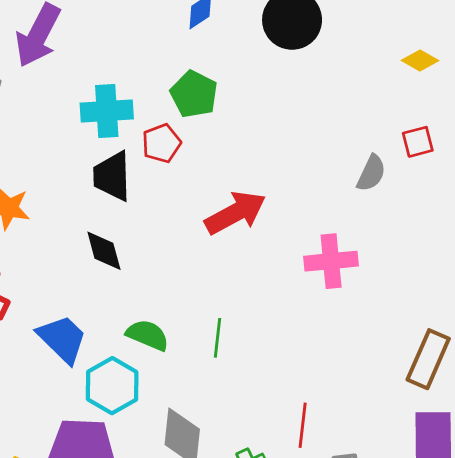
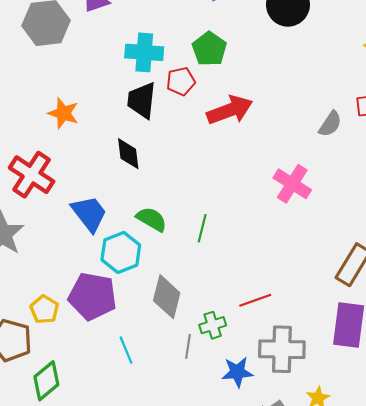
red arrow: (235, 213) -> (230, 110), moved
pink cross: (331, 261) -> (292, 184), turned 30
red line: (303, 425) -> (255, 300), turned 56

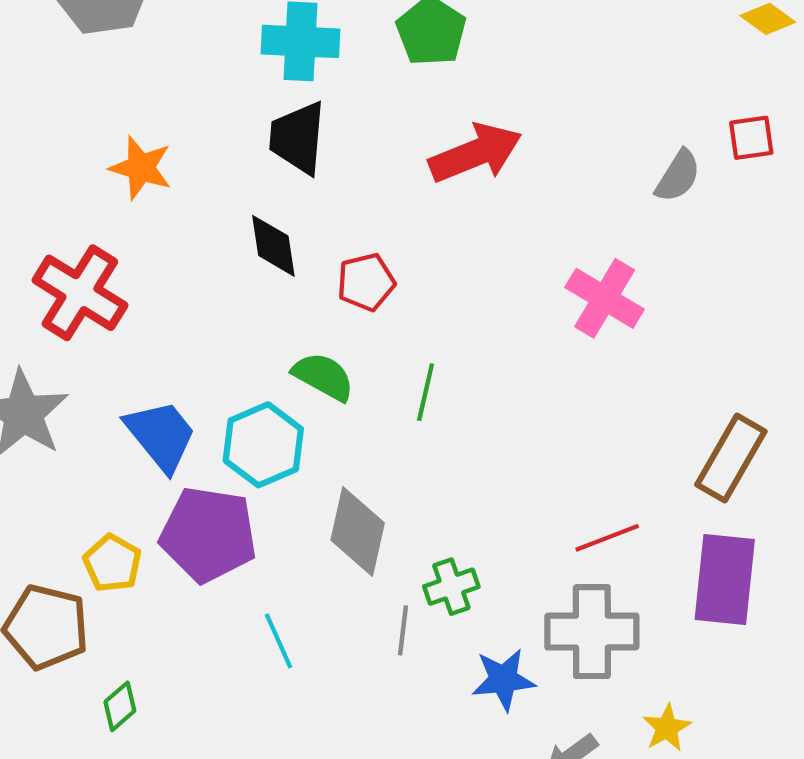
red pentagon: (181, 81) -> (366, 282), moved
blue trapezoid: (89, 213) -> (161, 435), moved
red line: (255, 300) -> (607, 538), moved
green diamond: (46, 381) -> (120, 706), size x0.6

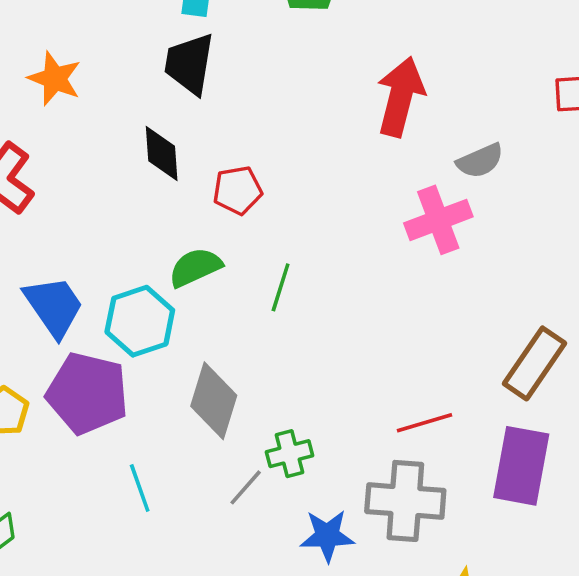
red arrow: (475, 153) -> (400, 97), moved, turned -58
gray semicircle: (678, 176) -> (480, 161), moved, turned 30
pink cross: (605, 298) -> (438, 220), turned 34
green semicircle: (323, 376) -> (195, 267), turned -58
gray line: (403, 630) -> (246, 487), turned 30

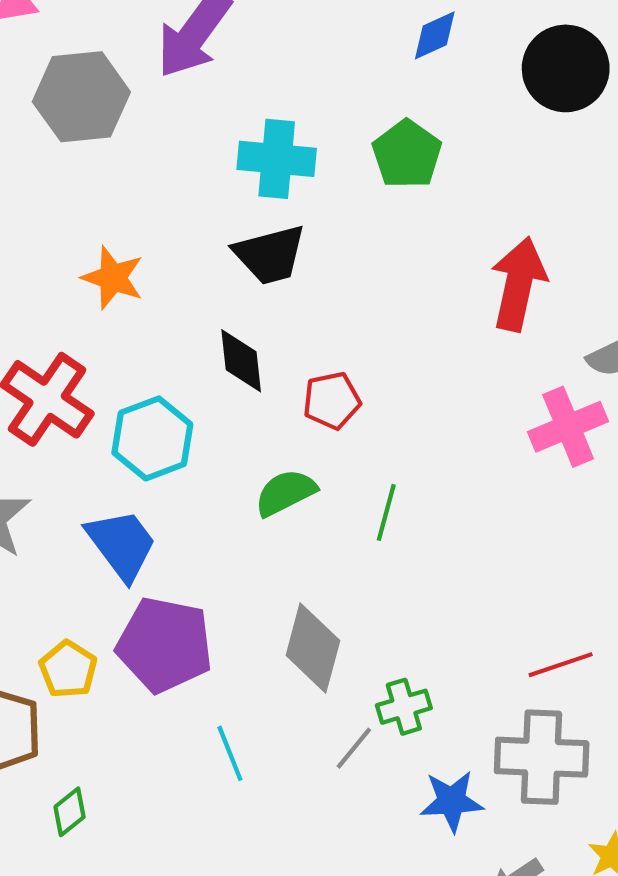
black trapezoid: (189, 64) -> (270, 255), turned -112
cyan hexagon: (140, 321) -> (152, 438), moved

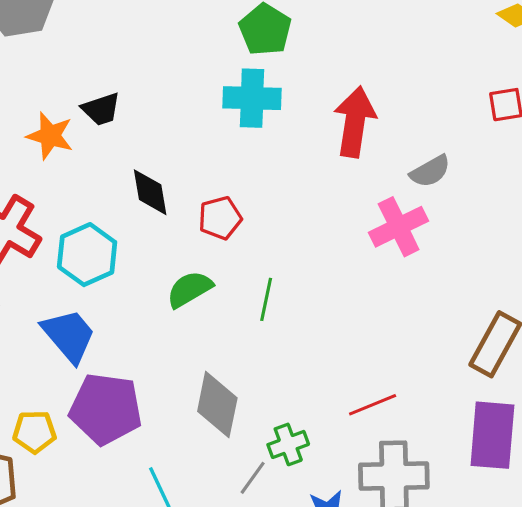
cyan cross: (277, 159) -> (252, 98), moved
black trapezoid: (270, 255) -> (101, 109), moved, size x0.7
red line: (561, 665) -> (373, 405), moved
yellow pentagon: (68, 669) -> (34, 432), turned -30

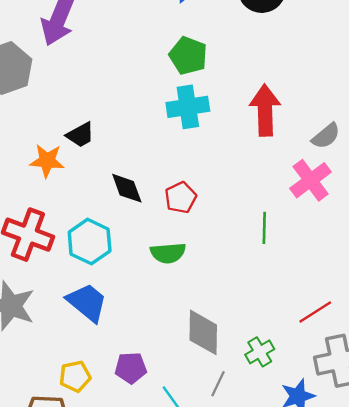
green semicircle: (190, 289) -> (168, 253), turned -144
green line: (266, 299) -> (264, 228), moved
purple pentagon: (106, 409) -> (131, 368), moved, size x0.6
gray line: (253, 478) -> (218, 384), moved

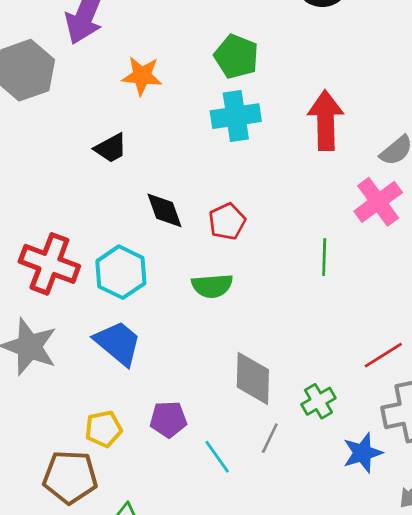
orange star: (47, 161) -> (142, 76), moved

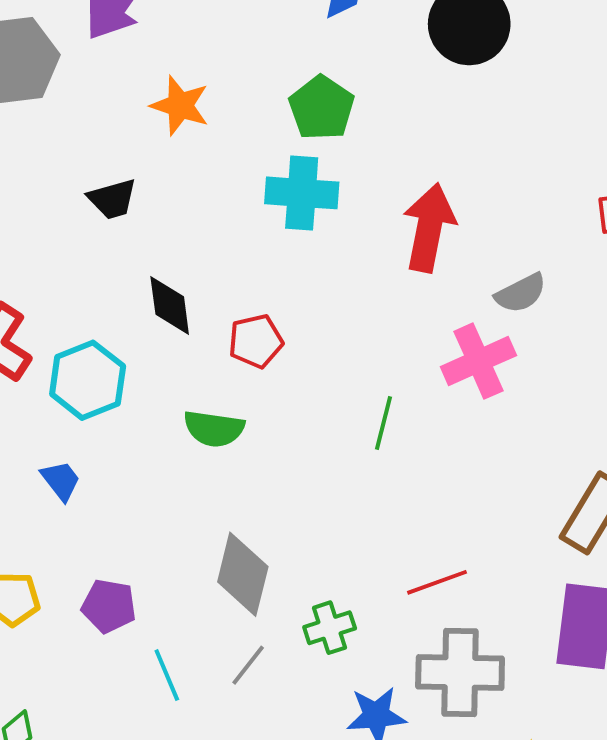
blue trapezoid: (118, 343) -> (61, 481), size x0.6

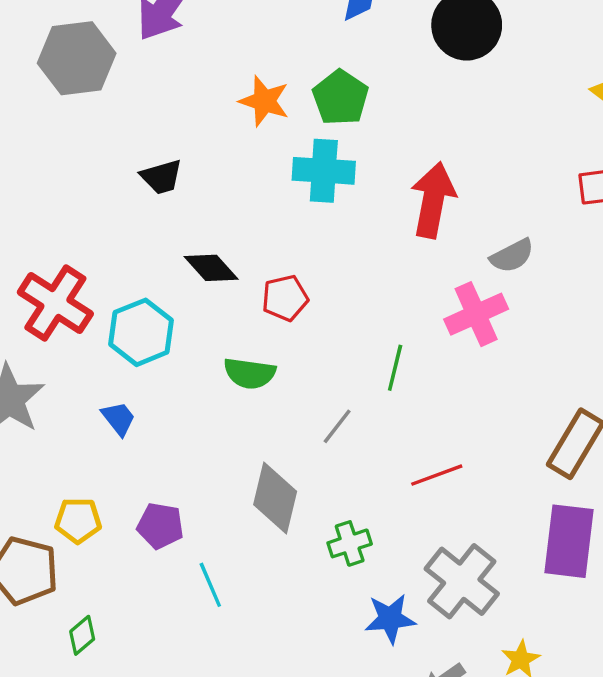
orange star: (180, 106) -> (264, 101), moved
black diamond: (170, 305) -> (211, 268), turned -34
red line: (437, 582) -> (437, 475), moved
gray line: (248, 665) -> (337, 426), moved
gray cross: (460, 672) -> (462, 581), turned 38

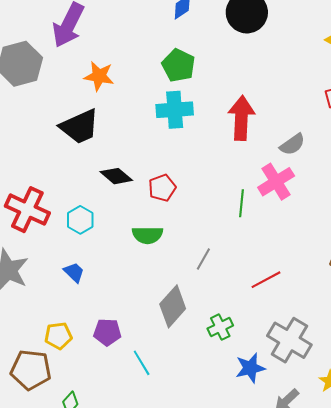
orange star: (264, 101) -> (99, 76), moved
black trapezoid: (162, 177) -> (80, 127), size x1.6
cyan hexagon: (141, 332) -> (80, 220), size x0.7
green line: (395, 368) -> (241, 203), moved
gray diamond: (275, 498) -> (173, 306), turned 36

